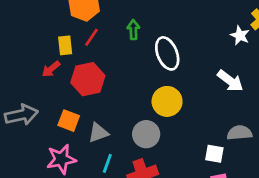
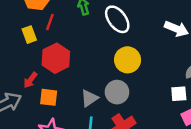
red arrow: (51, 69) -> (30, 80), moved
gray triangle: (98, 133) -> (89, 98), moved

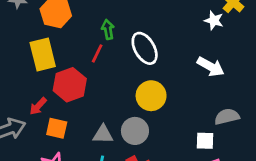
red line: (50, 22) -> (97, 53), moved
yellow rectangle: (29, 35) -> (43, 54), size x1.6
gray triangle: (89, 98) -> (103, 134), turned 30

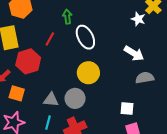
green arrow: (108, 29) -> (67, 17), moved
gray semicircle: (227, 117) -> (145, 78), moved

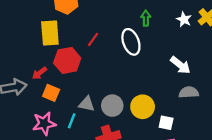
green arrow: (67, 17) -> (146, 18), moved
white star: (138, 19) -> (184, 19), moved
yellow circle: (88, 73) -> (143, 107), moved
cyan line: (48, 123) -> (72, 121), moved

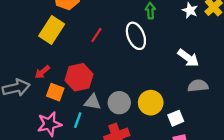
yellow rectangle: (50, 33) -> (52, 30), turned 40
red hexagon: (67, 60) -> (79, 77), moved
white square: (166, 123) -> (176, 118), turned -32

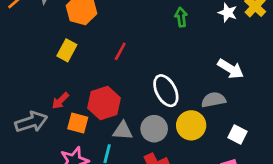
yellow rectangle: (52, 30) -> (67, 50), size x0.7
white ellipse: (136, 36) -> (166, 91), moved
gray semicircle: (198, 86) -> (214, 100), moved
white square: (176, 118) -> (237, 135), moved, turned -35

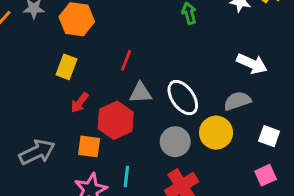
red arrow: (60, 101) -> (80, 103), moved
gray triangle: (123, 131) -> (140, 93), moved

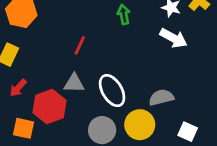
red line: (126, 60) -> (80, 45), moved
white arrow: (252, 64) -> (173, 38), moved

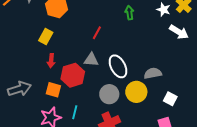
white arrow: (173, 38) -> (179, 32), moved
red arrow: (18, 88) -> (51, 61), turned -40

